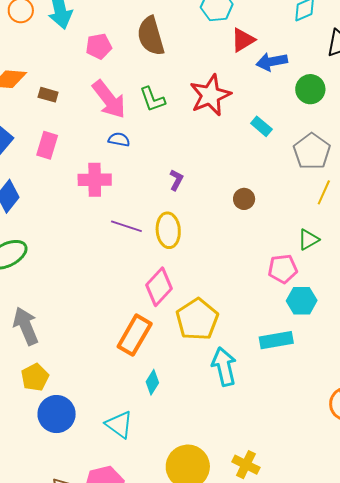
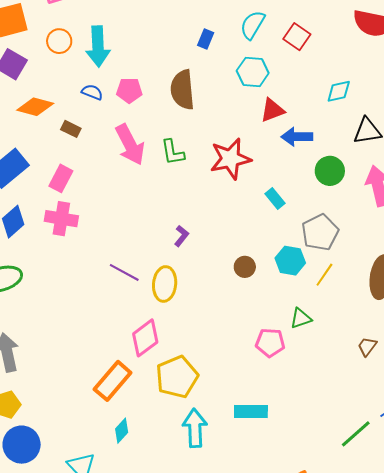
blue semicircle: (119, 140) -> (92, 92), moved
pink cross: (95, 180) -> (61, 219), moved
cyan hexagon: (302, 301) -> (290, 261), moved

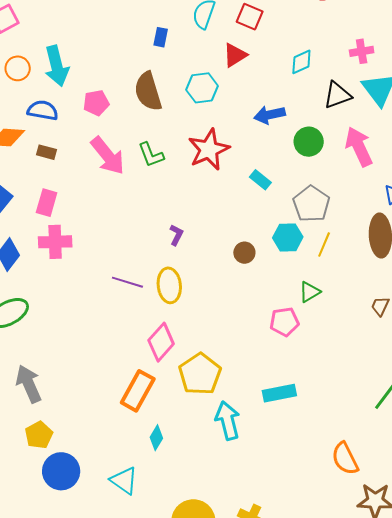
cyan hexagon: (253, 72) -> (202, 88), moved
blue semicircle: (92, 92) -> (43, 110), moved, size x1.4
red triangle: (272, 110) -> (235, 55), moved

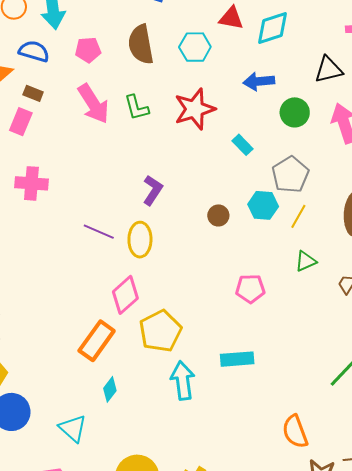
red triangle: (235, 55) -> (231, 18), turned 36
cyan diamond: (301, 62) -> (272, 28), moved, size x1.4
pink rectangle: (47, 203) -> (21, 122), moved
purple L-shape: (176, 235) -> (153, 190), size x1.4
green triangle: (310, 292) -> (306, 261), moved

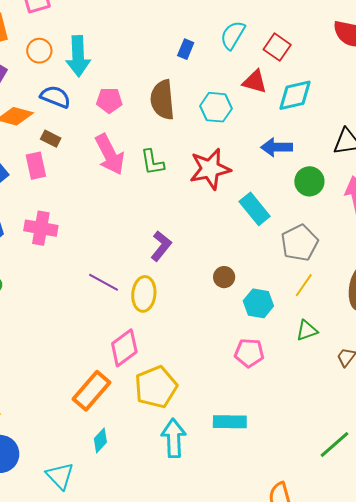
pink rectangle: (21, 122) -> (36, 166), turned -40
cyan rectangle: (243, 145) -> (255, 209), size x1.5
cyan hexagon: (263, 205) -> (258, 303), moved

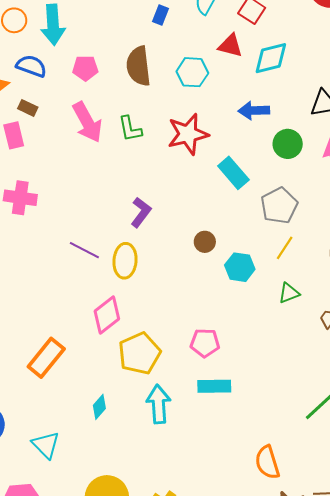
pink pentagon: (249, 353) -> (205, 343), moved
orange rectangle: (91, 391) -> (46, 358), moved
cyan diamond: (100, 440) -> (99, 407), moved

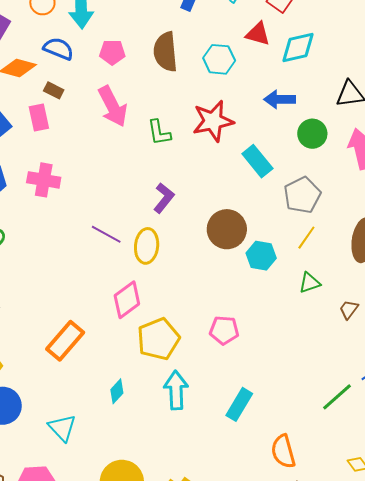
green L-shape: (130, 129) -> (159, 133), moved
brown circle: (205, 242) -> (227, 229), size x1.8
cyan rectangle: (214, 386) -> (239, 404), moved, turned -60

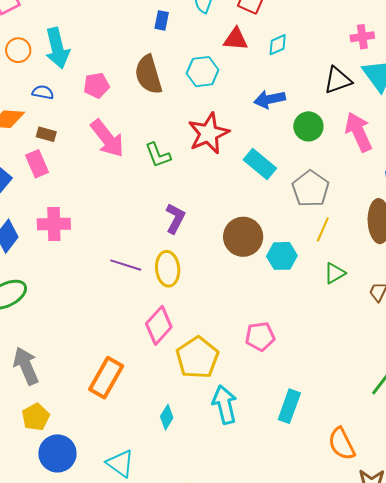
cyan diamond: (298, 48) -> (278, 45), size x0.6
blue semicircle: (58, 49) -> (43, 92), size x0.7

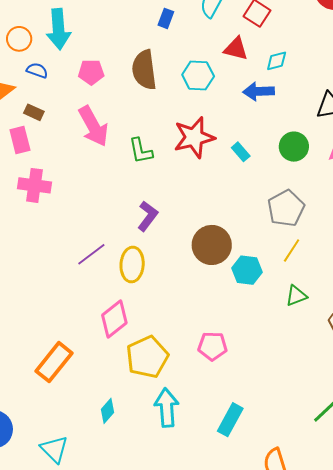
orange circle: (18, 50) -> (19, 39), moved
blue arrow: (270, 99) -> (259, 91), moved
cyan rectangle: (260, 164) -> (241, 152), moved, size x0.6
pink cross: (54, 224) -> (35, 185), moved
purple line: (126, 265) -> (91, 254), turned -64

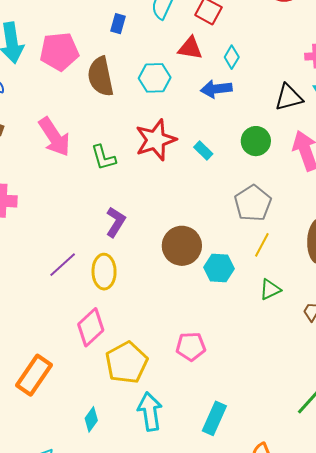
cyan diamond: (277, 61) -> (232, 57), turned -40
pink pentagon: (91, 72) -> (59, 52), moved, size x1.5

